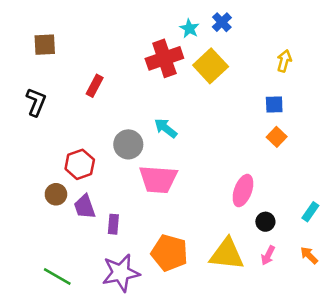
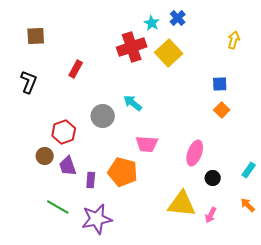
yellow arrow: (284, 61) -> (234, 40), moved
pink trapezoid: (158, 179) -> (147, 144), moved, size x0.7
orange pentagon: (169, 253) -> (123, 172), moved
pink arrow: (268, 255) -> (211, 215), moved
green line: (57, 277) -> (58, 207), moved

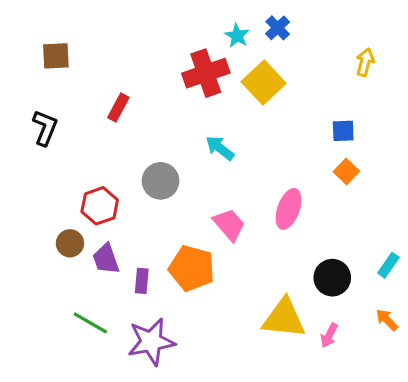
cyan arrow: (133, 103) -> (220, 148), moved
pink trapezoid: (147, 144) -> (229, 225), turned -135
pink ellipse: (195, 153) -> (289, 209), moved
black circle: (213, 178) -> (332, 278), size x1.5

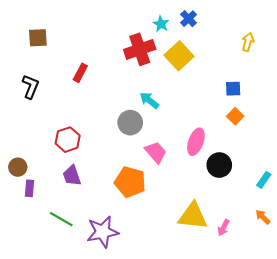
gray circle: (161, 181) -> (130, 123), moved
brown circle: (70, 243) -> (18, 167), moved
black circle: (332, 278) -> (219, 165), moved
purple rectangle: (142, 281) -> (29, 188), moved

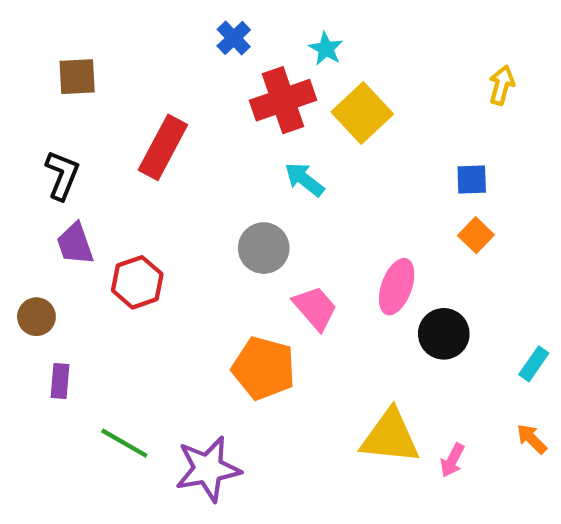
blue cross: (189, 19) -> (234, 38), moved
red rectangle: (80, 73) -> (163, 147), size x1.6
cyan arrow: (149, 100) -> (304, 179), moved
brown circle: (18, 167) -> (36, 317), moved
purple trapezoid: (72, 176) -> (75, 244), moved

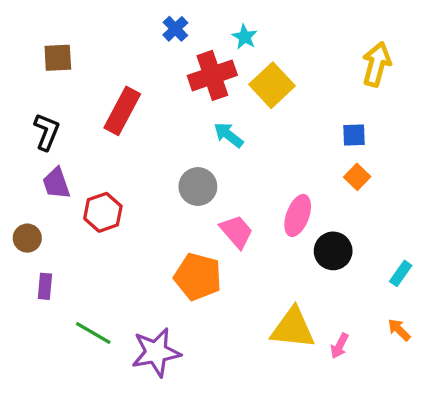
yellow arrow: (502, 85) -> (377, 64), size x1.5

